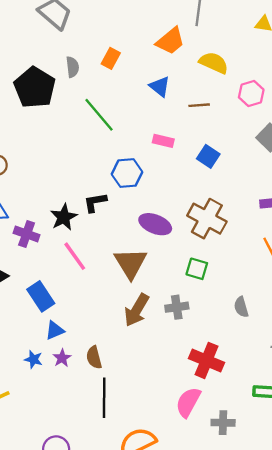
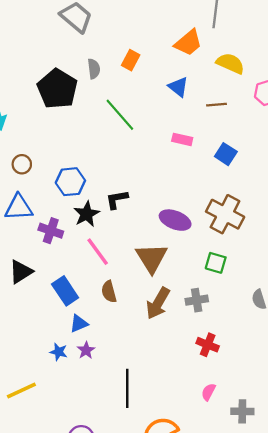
blue hexagon: (127, 173) -> (70, 182), moved
brown semicircle: (94, 357) -> (109, 292), moved
red cross: (206, 360) -> (208, 345), moved, size x0.7
pink semicircle: (188, 402) -> (208, 392), size x0.6

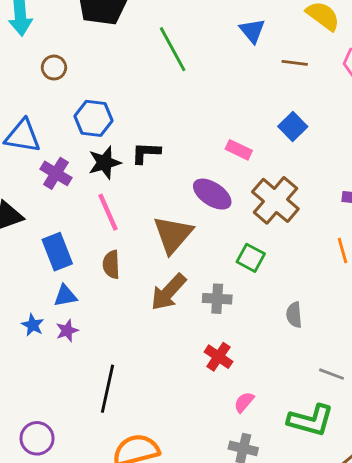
pink rectangle: (182, 139) -> (239, 150), moved
brown circle: (22, 164) -> (54, 68), moved
pink semicircle: (208, 392) -> (244, 402), moved

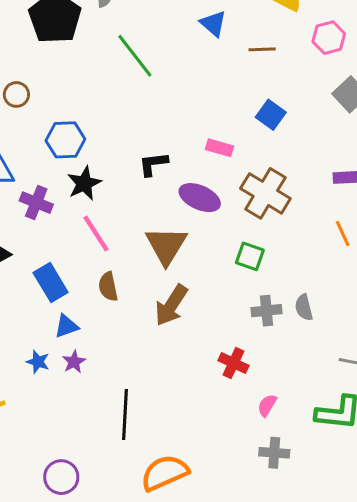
black L-shape: (146, 153) -> (153, 164), moved
gray cross: (217, 299) -> (267, 311), moved

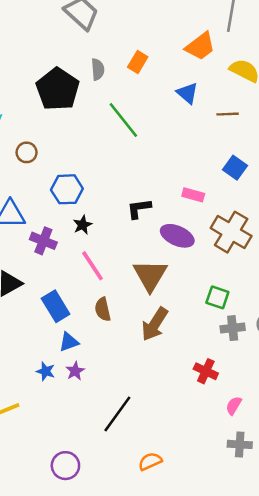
black star: (84, 183) -> (83, 225), size x0.7
green square: (250, 256) -> (217, 297), moved
black line: (125, 414) -> (117, 414), turned 33
orange semicircle: (165, 473) -> (150, 461), size x0.6

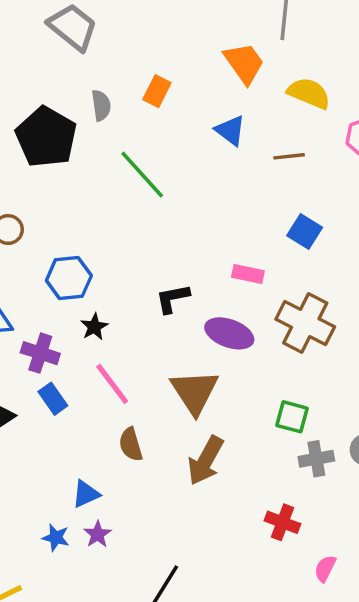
orange trapezoid: (200, 46) -> (244, 63), turned -84
blue rectangle: (56, 306) -> (53, 399), moved, size x0.7

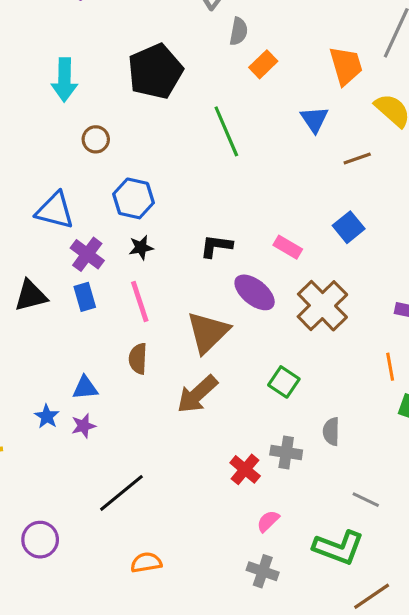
gray semicircle: (101, 105) -> (239, 31), moved
brown line: (289, 156) -> (357, 159), turned -32
gray cross: (316, 459) -> (286, 453), moved

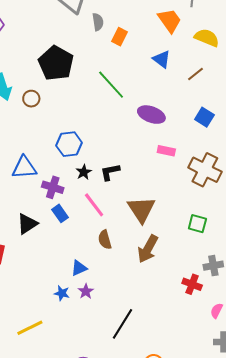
brown circle: (96, 139) -> (31, 99), moved
black L-shape: (216, 246) -> (110, 172), moved
pink rectangle: (288, 247) -> (166, 151), moved
purple ellipse: (255, 292) -> (151, 115), moved

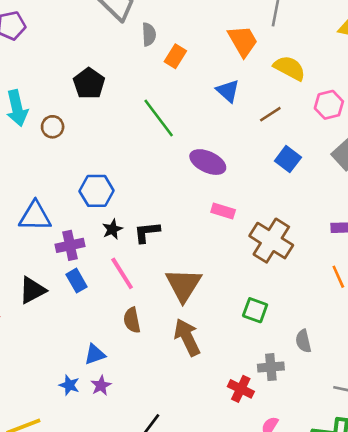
black pentagon: (56, 63) -> (89, 83), size x0.7
blue square: (204, 117) -> (288, 159), moved
purple cross: (53, 187) -> (70, 245), turned -35
brown arrow: (148, 249) -> (187, 337), turned 120

